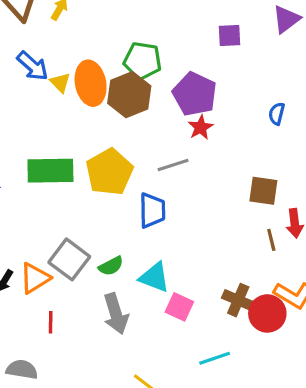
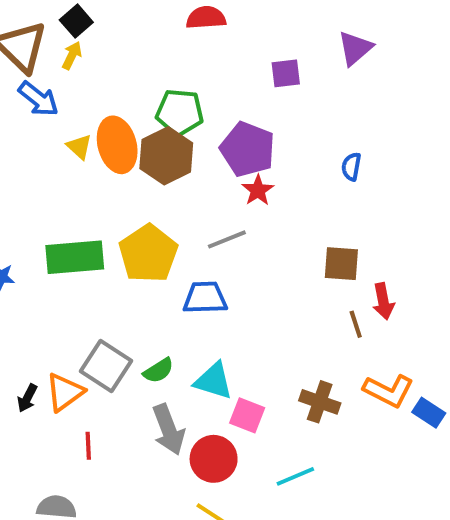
blue arrow: (33, 66) -> (38, 99), moved
blue trapezoid: (152, 210) -> (205, 298), turned -87
red circle: (267, 313) -> (214, 459), moved

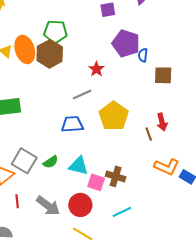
purple pentagon: (248, 149) -> (126, 43), moved
yellow pentagon: (148, 254) -> (114, 116), moved
brown square: (341, 264) -> (163, 75), moved
brown cross: (320, 402) -> (116, 176), moved
gray arrow: (169, 429) -> (48, 206), moved, turned -30

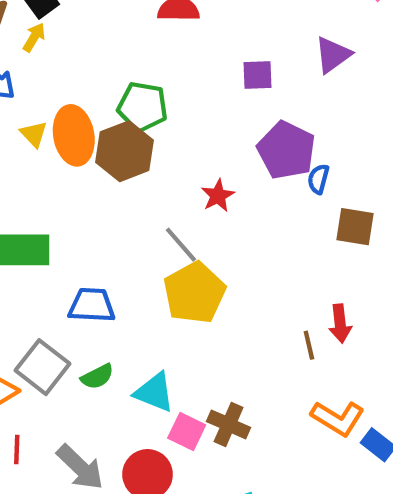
gray line: (82, 94) -> (181, 245), turned 66
yellow pentagon: (114, 116) -> (194, 293), moved
blue trapezoid: (72, 124) -> (92, 305), moved

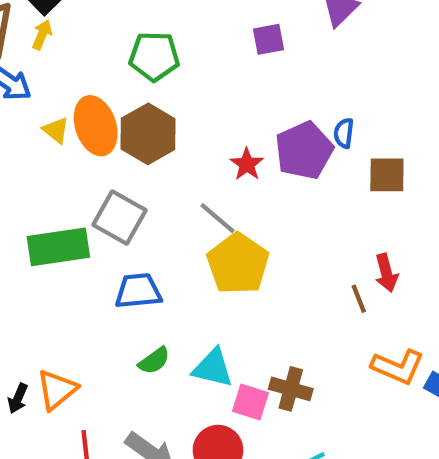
green pentagon: (143, 107) -> (154, 56), moved
purple pentagon: (286, 150) -> (304, 150), moved, turned 30
gray square: (43, 367) -> (119, 218), moved

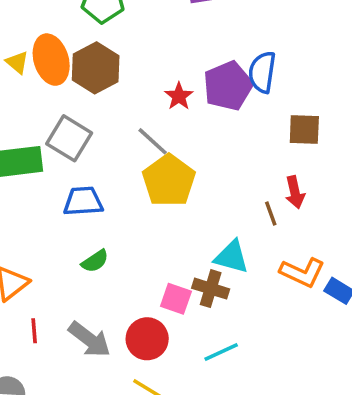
blue semicircle: (344, 133) -> (262, 72), size x1.6
brown square: (387, 175) -> (304, 130), moved
cyan triangle: (213, 368) -> (232, 257), moved

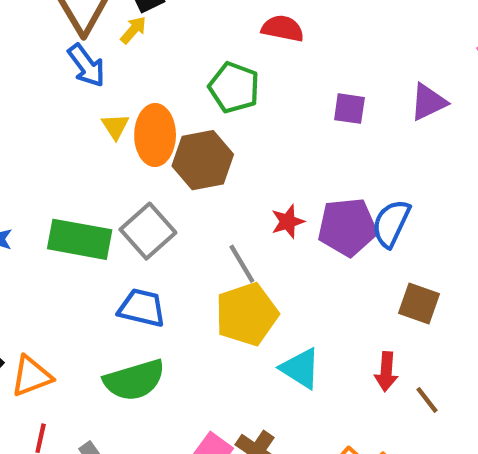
brown line: (271, 214) -> (427, 400), moved, turned -35
cyan triangle: (232, 257) -> (300, 368), moved
green semicircle: (95, 261) -> (134, 380), size x1.8

